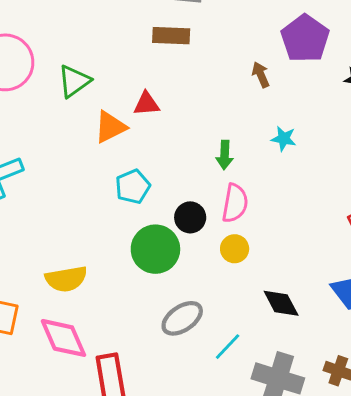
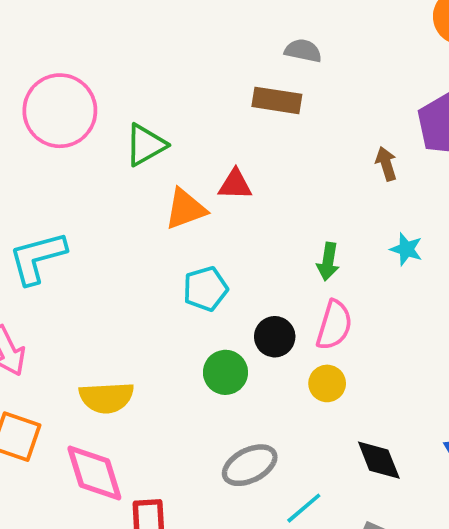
green circle: (155, 249) -> (225, 372), size x0.7

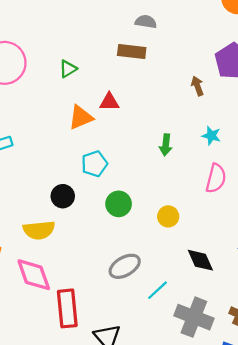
green triangle: (146, 145) -> (68, 69), moved, size x0.7
pink semicircle: (334, 325) -> (216, 178), moved
black circle: (275, 337) -> (63, 196), moved
green circle: (225, 372) -> (119, 204), moved

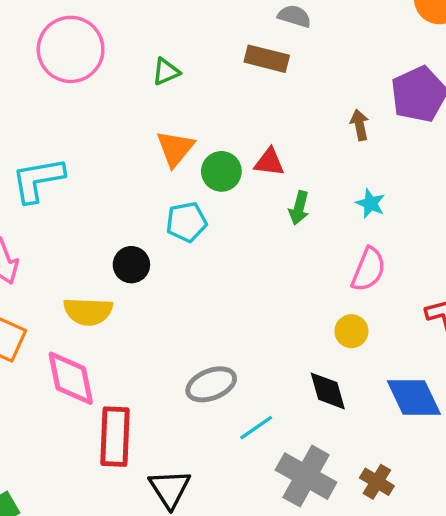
red triangle: (109, 102) -> (269, 162), moved
orange triangle: (81, 117) -> (175, 148), turned -36
green circle: (119, 204) -> (221, 171), moved
yellow circle: (168, 216) -> (351, 331), moved

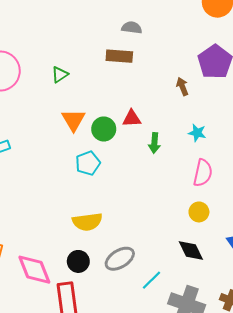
black circle: (131, 265) -> (78, 261), moved
yellow semicircle: (88, 311) -> (87, 222), moved

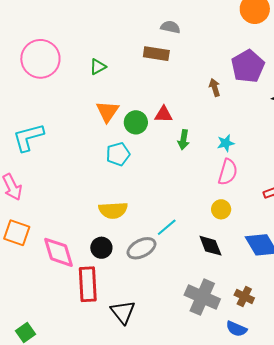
cyan star: (197, 133) -> (226, 143), moved, turned -30
cyan line: (151, 280) -> (167, 227), moved

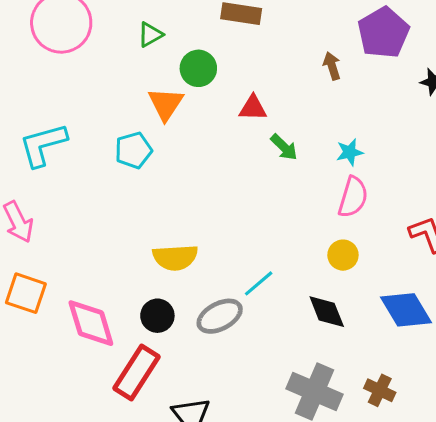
green circle: (136, 122) -> (198, 68), moved
green arrow: (184, 140) -> (284, 147), turned -54
cyan pentagon: (118, 154) -> (133, 150), moved
red rectangle: (88, 284) -> (136, 373), turned 36

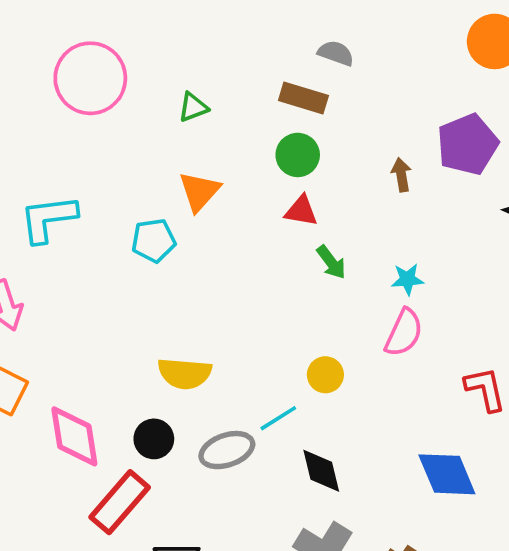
green circle: (198, 68) -> (298, 155), moved
yellow circle: (343, 255) -> (325, 375), moved
black diamond: (327, 312) -> (321, 471), moved

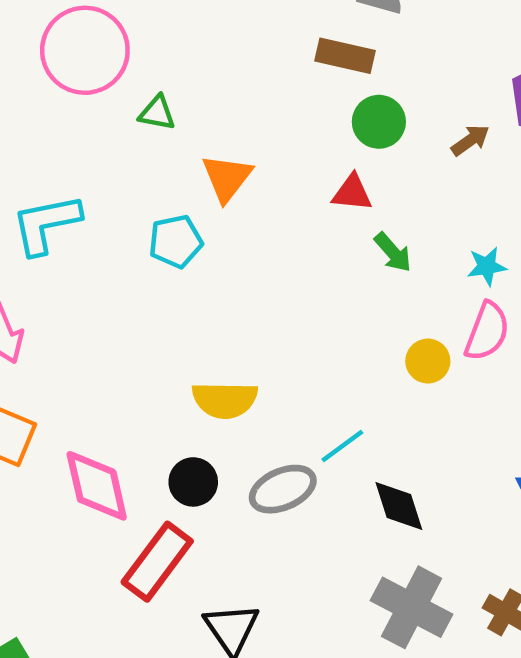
green triangle: (193, 107) -> (157, 113), moved, turned 36
green circle: (298, 155) -> (379, 122), moved
brown arrow: (401, 175) -> (470, 140), turned 68
yellow circle: (325, 375) -> (428, 361), moved

